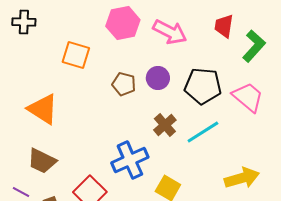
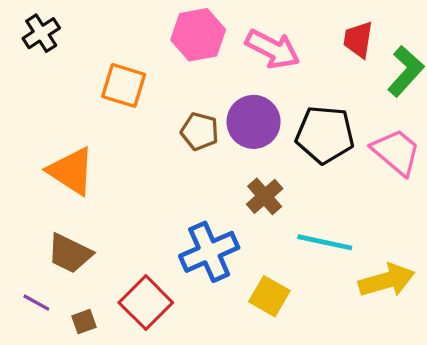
black cross: (24, 22) -> (41, 33), turned -35
purple circle: (158, 78) -> (254, 122), size x1.4
cyan line: (203, 132) -> (325, 242), moved, turned 44

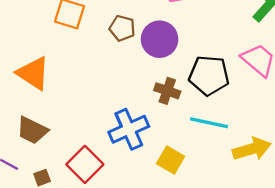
brown pentagon: (200, 131) -> (122, 28), moved
black pentagon: (325, 135) -> (209, 75), moved
brown cross: (265, 196) -> (167, 91), turned -30

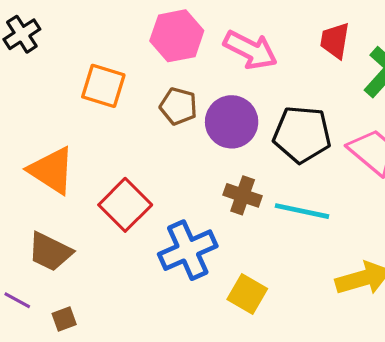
black pentagon: (209, 75) -> (302, 134), moved
cyan line: (209, 123) -> (302, 211), moved
red square: (85, 164) -> (125, 205), moved

